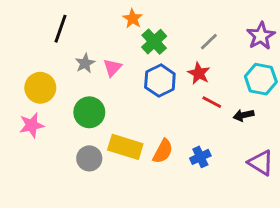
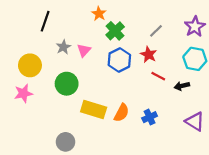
gray circle: (89, 158) -> (66, 142), moved

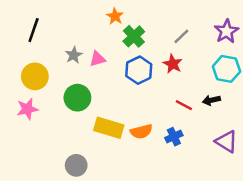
black line: (45, 21) -> (34, 30), moved
pink triangle: (84, 50) -> (97, 59), turned 32
red line: (158, 76) -> (184, 105), moved
orange semicircle: (122, 113) -> (141, 132), turned 48

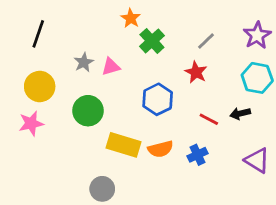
blue hexagon: (139, 70) -> (158, 99), moved
gray circle: (76, 165) -> (102, 189), moved

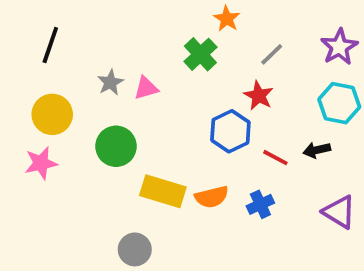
orange star: (131, 18) -> (227, 19), moved
blue hexagon: (158, 99) -> (230, 131), moved

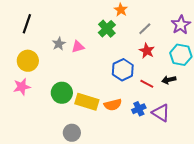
red star: (259, 96) -> (147, 51), moved
green circle: (116, 146) -> (62, 93), moved
purple triangle: (339, 212) -> (161, 113), moved

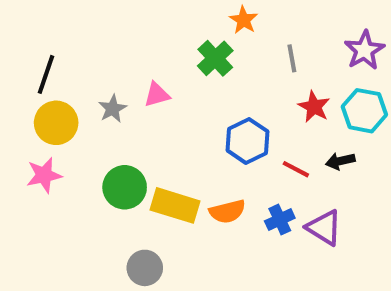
black line: (27, 24) -> (46, 74), moved
gray line: (145, 29) -> (292, 58), turned -56
gray star: (59, 44) -> (113, 109), moved
red star: (147, 51) -> (314, 107), moved

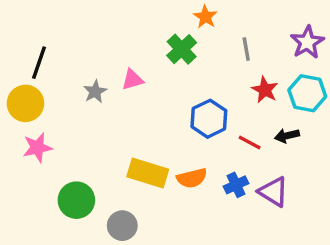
yellow circle: (56, 123) -> (25, 103), moved
green circle: (125, 187) -> (76, 200), moved

